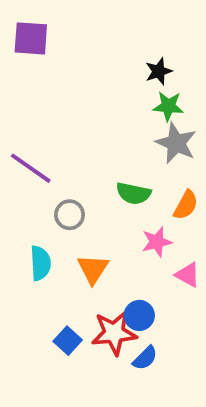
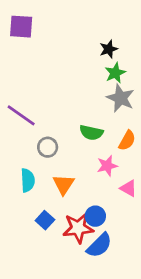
green star: (168, 106) -> (115, 73), turned -30
blue square: (68, 341) -> (45, 220), moved
blue semicircle: (145, 358) -> (99, 245), size x1.5

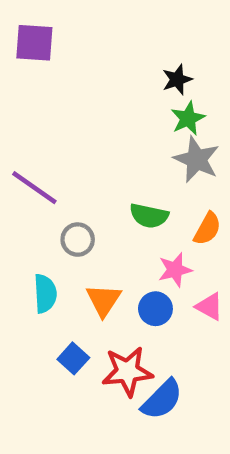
blue circle: (95, 216) -> (155, 309), moved

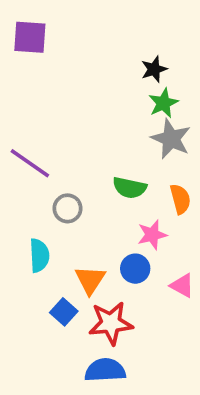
orange semicircle: (207, 229) -> (180, 199), turned -44
orange triangle: (104, 300) -> (90, 280), moved
pink triangle: (210, 307) -> (182, 286), moved
blue semicircle: (162, 400) -> (105, 370), moved, turned -138

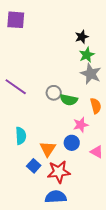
gray circle: (67, 208) -> (54, 93), moved

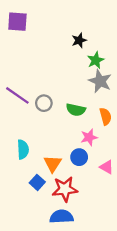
black star: (82, 37) -> (79, 40), moved
gray circle: (54, 93) -> (44, 103), moved

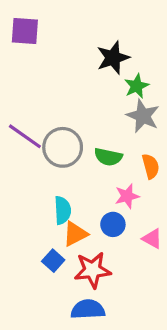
black star: (79, 40) -> (113, 58), size x1.5
gray circle: (44, 103) -> (63, 147), size x1.6
cyan semicircle: (23, 149) -> (63, 210), moved
orange triangle: (53, 164) -> (75, 234), turned 30

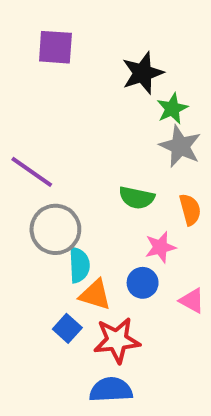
purple square: (25, 31) -> (55, 47), moved
gray circle: (63, 147) -> (55, 229), moved
orange triangle: (75, 234) -> (95, 295), turned 44

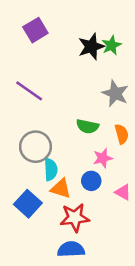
purple square: (55, 47) -> (35, 30), turned -35
green star: (172, 109) -> (111, 45), moved
purple line: (32, 172) -> (29, 91), moved
blue square: (67, 328) -> (28, 204), moved, size x1.5

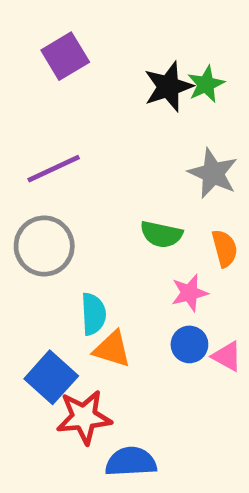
purple line: (29, 91) -> (54, 169), turned -60
gray circle: (35, 147) -> (44, 246), moved
blue circle: (91, 181) -> (189, 344), moved
red star: (75, 218) -> (84, 417), moved

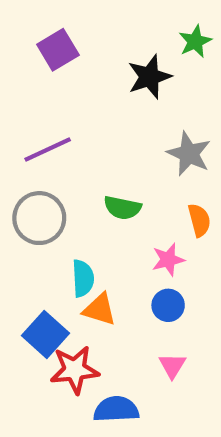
green star: (206, 84) -> (195, 41), moved
green semicircle: (161, 234) -> (122, 208), moved
pink triangle: (227, 356) -> (172, 366), moved, turned 32

